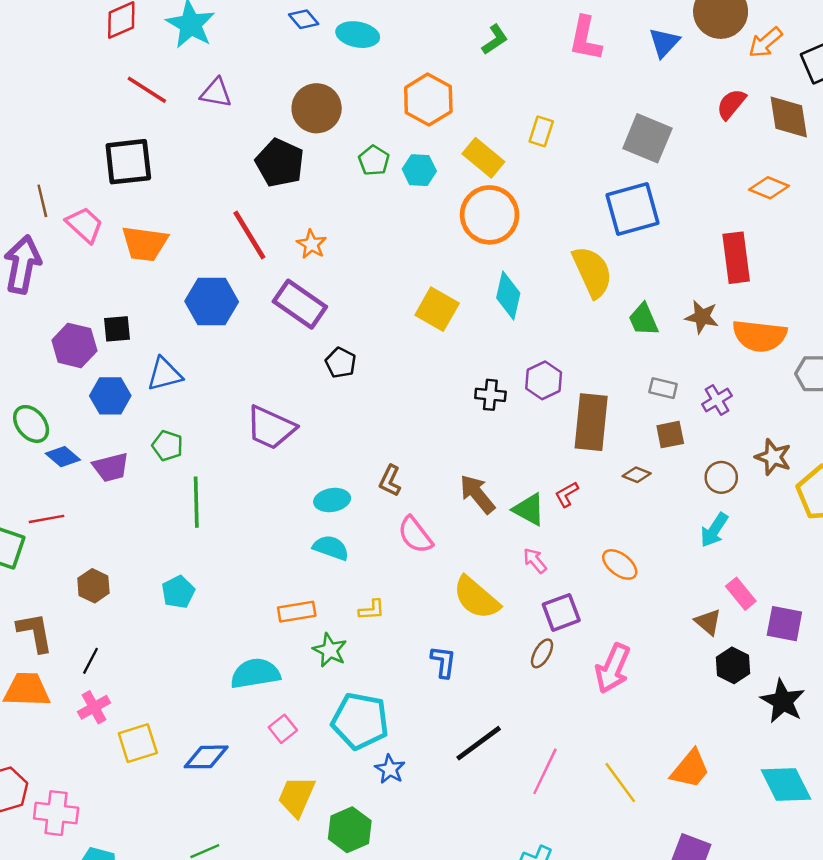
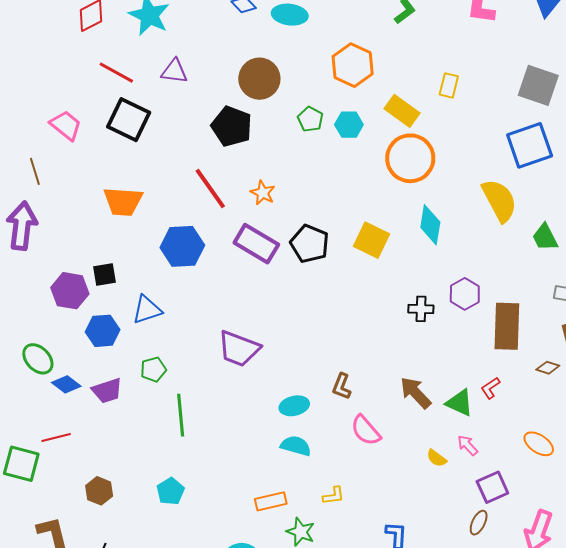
black square: (128, 162) -> (129, 120), moved, turned 36
pink trapezoid: (85, 225) -> (66, 125), moved
black pentagon: (341, 363) -> (310, 244), moved, size x1.5
green pentagon: (167, 446) -> (153, 369), turned -30
yellow semicircle: (476, 598) -> (437, 458), moved, size x0.5

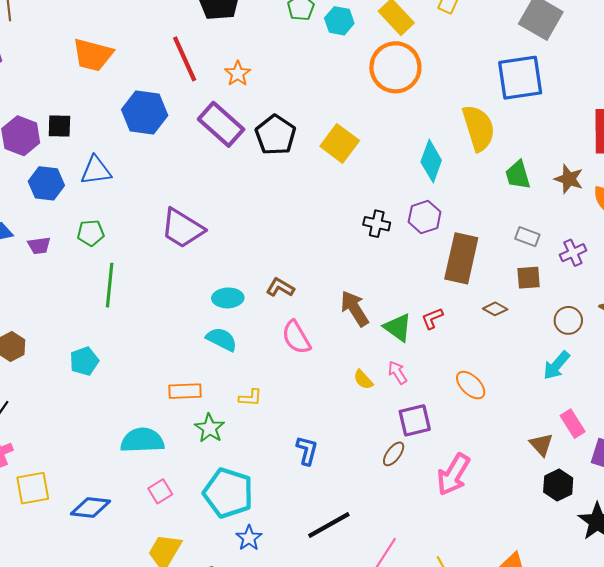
cyan diamond: (430, 225) -> (431, 161), moved
brown L-shape: (342, 386) -> (280, 287), turned 88
purple trapezoid: (107, 391) -> (39, 246), size x0.7

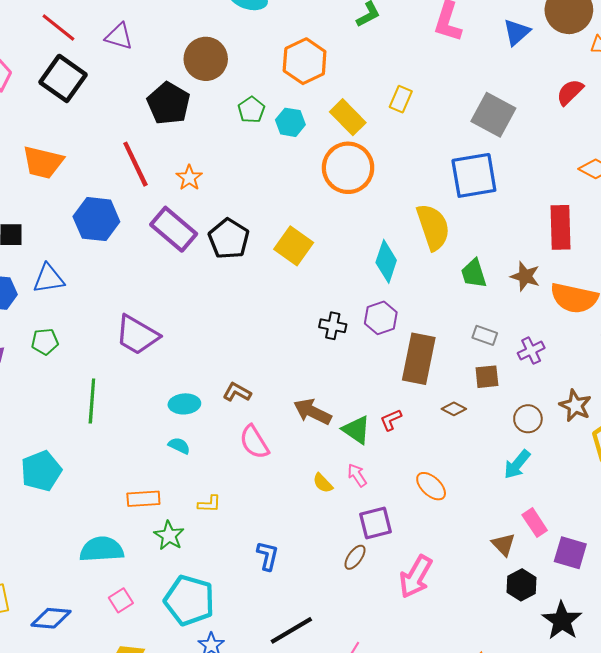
green line: (110, 285) -> (92, 401), moved
brown arrow: (355, 308) -> (312, 412), turned -30
cyan semicircle: (222, 339) -> (179, 446), size x0.7
cyan pentagon: (84, 361) -> (41, 471), size x1.4

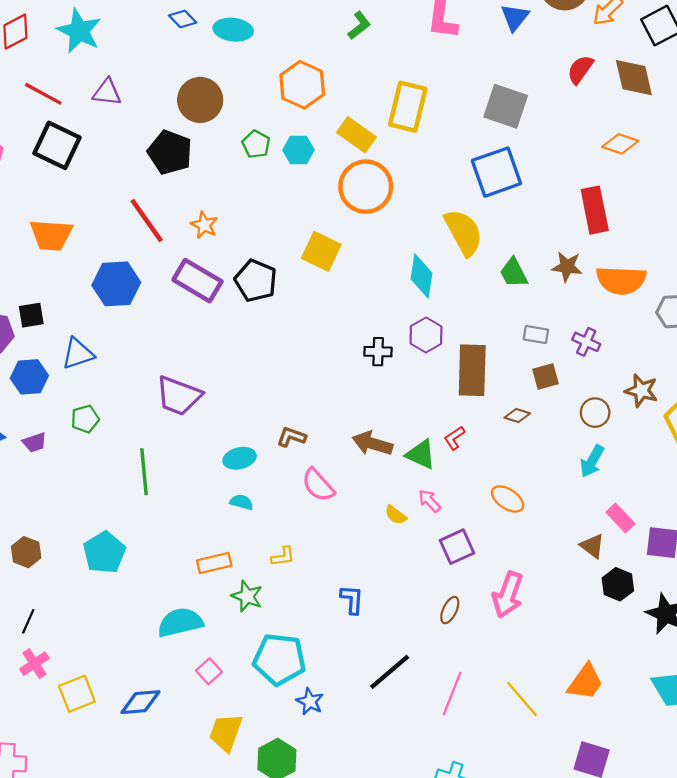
yellow rectangle: (401, 99) -> (408, 107), size x1.8
yellow square: (294, 246) -> (321, 251), moved
purple cross: (531, 351) -> (586, 342), turned -30
brown ellipse: (355, 557) -> (450, 610), moved

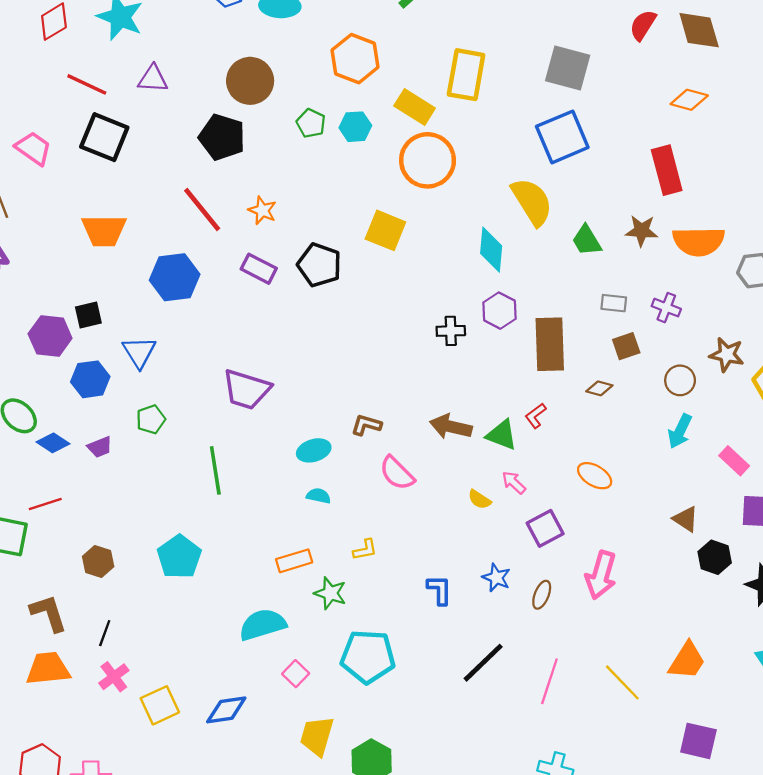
purple rectangle: (197, 281) -> (259, 269), size x0.7
blue triangle: (78, 354) -> (139, 352), turned -40
pink rectangle: (620, 518) -> (734, 461), moved
blue star: (310, 701) -> (496, 578), moved

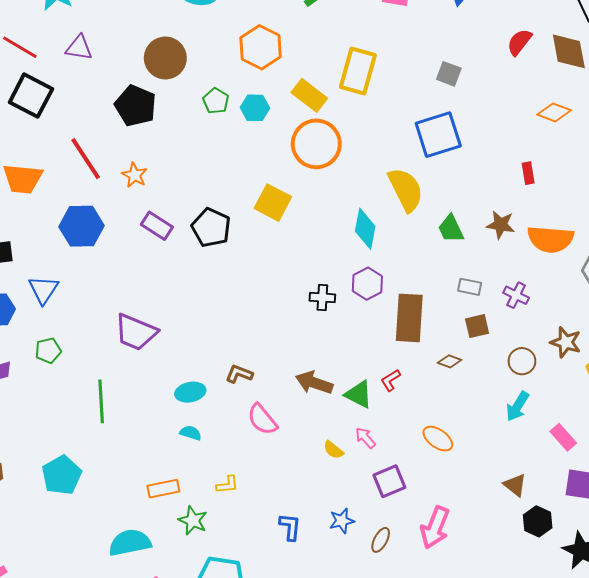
gray square: (568, 68) -> (449, 74), size x0.6
red rectangle: (667, 170) -> (528, 173), size x0.5
red line: (202, 209) -> (86, 159), moved
orange star: (262, 210) -> (135, 175), moved
blue star: (496, 578) -> (342, 521), turned 30

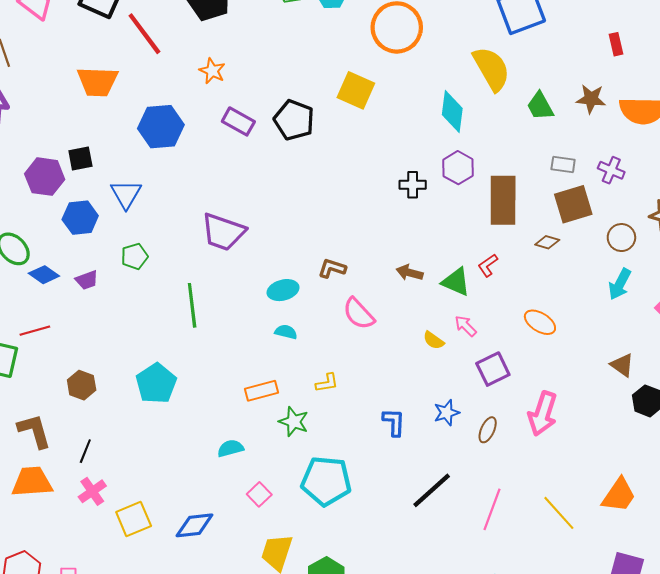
red line: (86, 159) -> (144, 34), moved
brown square: (477, 326) -> (573, 204), size x1.5
brown arrow: (314, 383) -> (410, 273), size x0.7
cyan semicircle: (130, 543) -> (230, 448), size x0.6

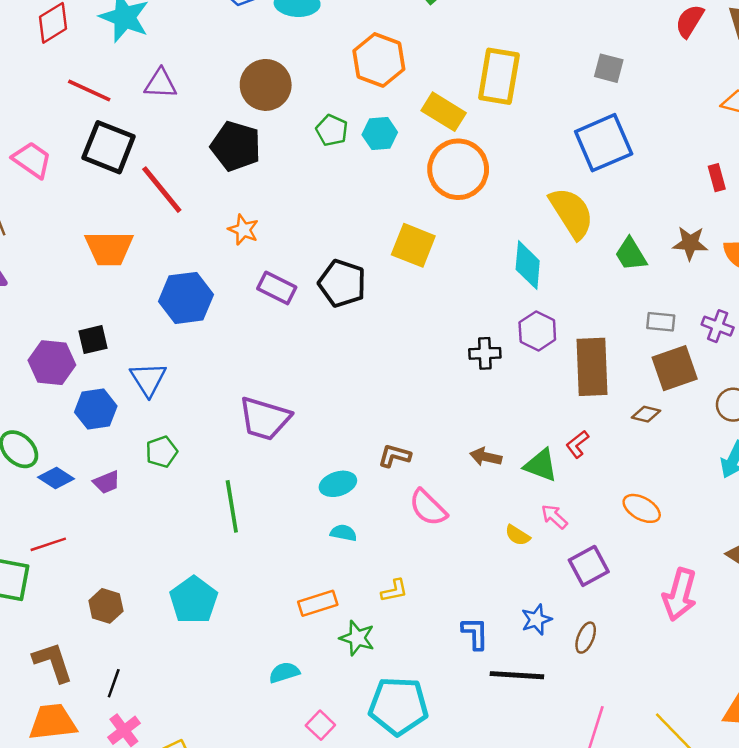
pink arrow: (543, 414) -> (680, 595), moved
black line: (432, 490) -> (517, 675), moved, turned 48

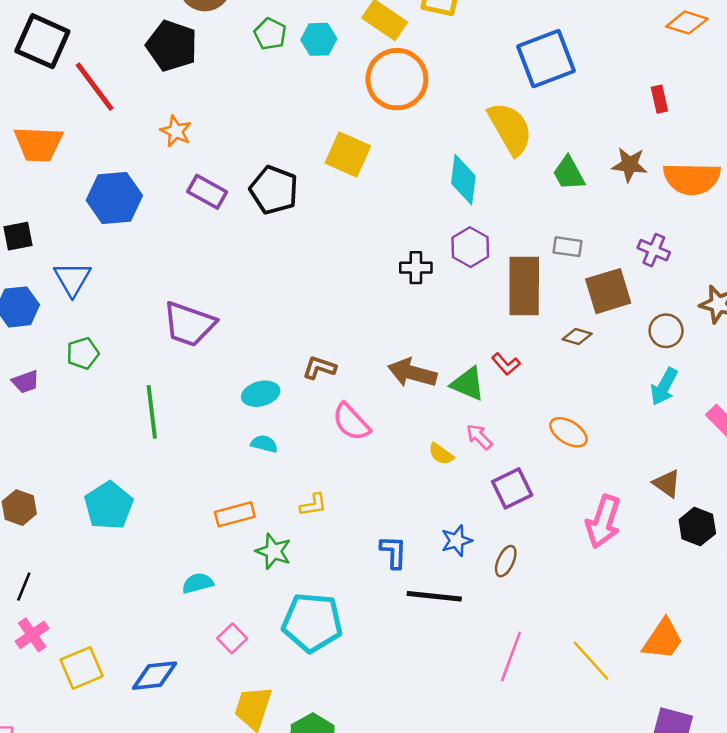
gray rectangle: (661, 322) -> (567, 247), moved
red L-shape: (577, 444) -> (506, 364), turned -96
brown arrow: (486, 457) -> (412, 373), size x1.5

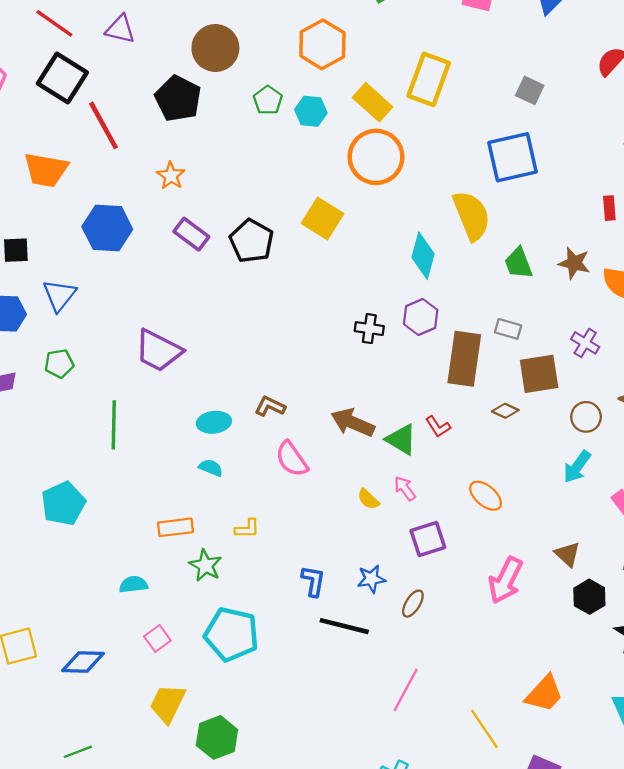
yellow line: (591, 661) -> (484, 729), moved

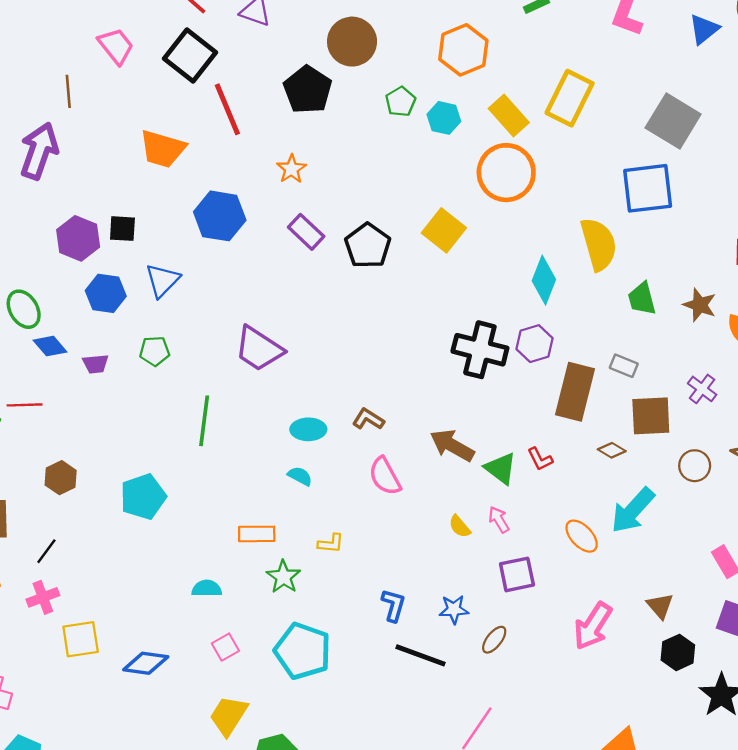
gray square: (530, 90) -> (673, 121), size x1.8
black cross: (369, 329) -> (480, 350), size x1.8
cyan arrow: (577, 467) -> (633, 510), moved, size x1.4

